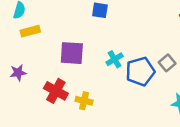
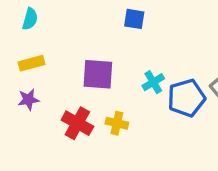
yellow rectangle: (30, 31) -> (32, 63), moved
yellow cross: (84, 101) -> (117, 123), moved

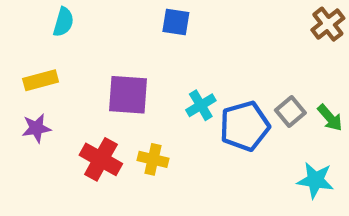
cyan semicircle: (30, 19) -> (63, 22), moved

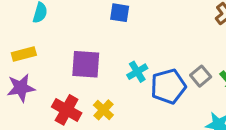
purple star: (36, 128) -> (21, 88), size x1.4
yellow cross: (153, 159) -> (103, 110), turned 30

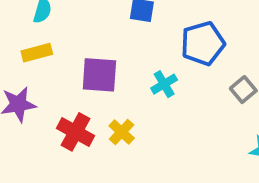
yellow rectangle: (24, 54) -> (37, 53), moved
blue pentagon: (168, 86) -> (203, 43), moved

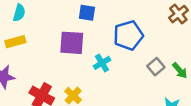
purple square: (99, 75) -> (72, 43), moved

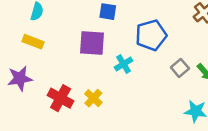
yellow rectangle: (15, 42) -> (33, 42), turned 36

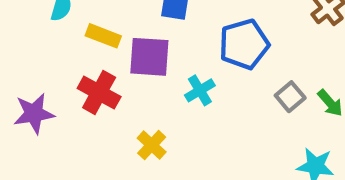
yellow rectangle: (33, 42) -> (103, 36), moved
red cross: (61, 98) -> (99, 93), moved

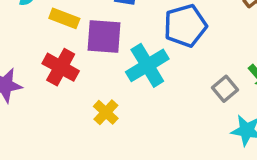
cyan cross: (200, 90) -> (147, 65), size x1.6
gray square: (290, 97) -> (225, 89), moved

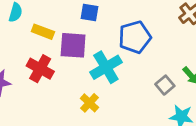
yellow cross: (106, 112) -> (90, 103), moved

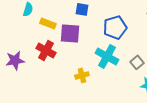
cyan cross: (106, 67) -> (107, 56), moved, turned -30
yellow cross: (90, 103) -> (82, 75), turned 32

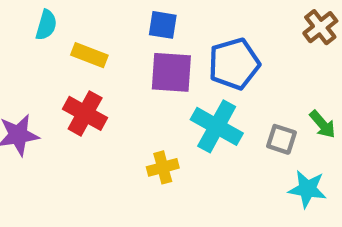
purple square: (70, 33) -> (171, 72), moved
gray square: (137, 62) -> (281, 139), turned -32

